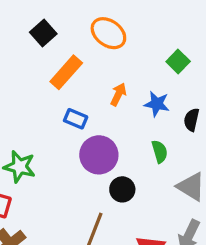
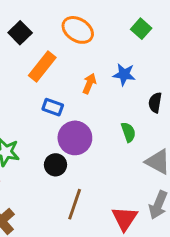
green square: (178, 62) -> (141, 29), moved
blue star: (157, 104) -> (124, 74), moved
black circle: (122, 189) -> (55, 165), moved

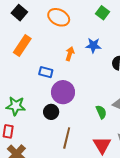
black square: (20, 33) -> (19, 13), moved
orange rectangle: (42, 66) -> (22, 45), moved
green semicircle: (128, 132) -> (101, 112), moved

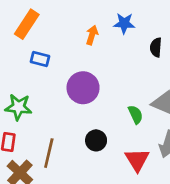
blue rectangle: (46, 72) -> (40, 59), moved
black circle: (51, 112) -> (96, 140), moved
brown line: (67, 138) -> (49, 153), moved

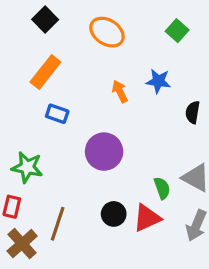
orange arrow: (92, 35) -> (120, 91), turned -48
red triangle: (137, 160) -> (147, 218), moved, turned 32

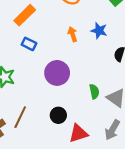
green semicircle: (162, 188) -> (94, 91), moved
red triangle: (147, 218) -> (78, 133), moved

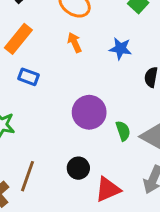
orange arrow: (73, 34) -> (75, 42), moved
purple circle: (57, 73) -> (89, 112), moved

